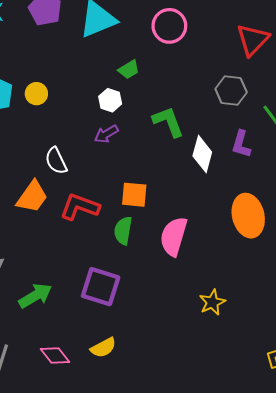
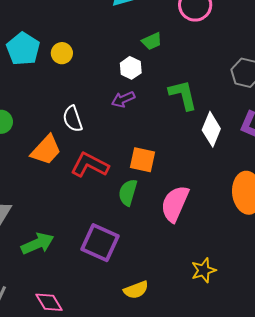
yellow semicircle: (103, 348) -> (136, 290), moved

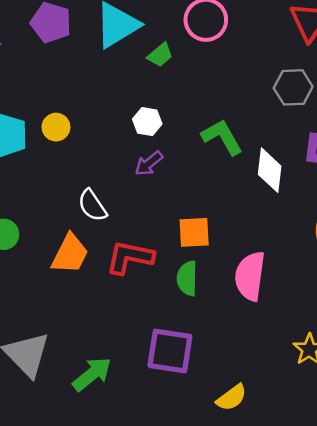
green trapezoid: (152, 41) -> (160, 55), moved

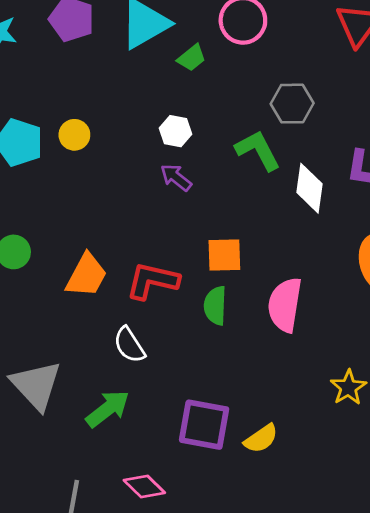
gray hexagon: (293, 87) -> (292, 104), moved
purple arrow: (149, 163) -> (176, 177), turned 76
white semicircle: (92, 205) -> (129, 345), moved
purple square: (170, 351) -> (204, 425), moved

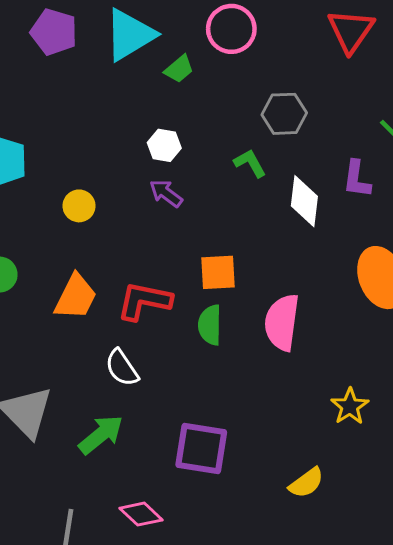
yellow circle: (74, 135) -> (79, 206), moved
green L-shape: (258, 150) -> (250, 163), size x0.7
yellow semicircle: (261, 439) -> (306, 483), moved

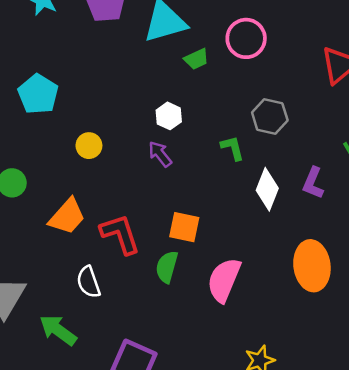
red L-shape: (144, 301) -> (120, 234), turned 45
green arrow: (101, 435) -> (58, 330), turned -120

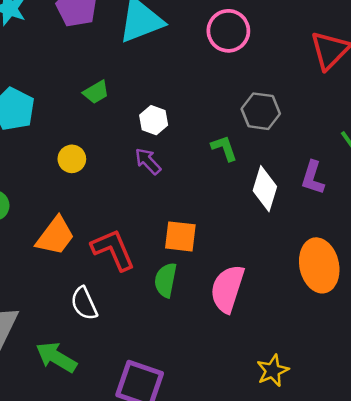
green trapezoid: (196, 59) -> (96, 92), moved

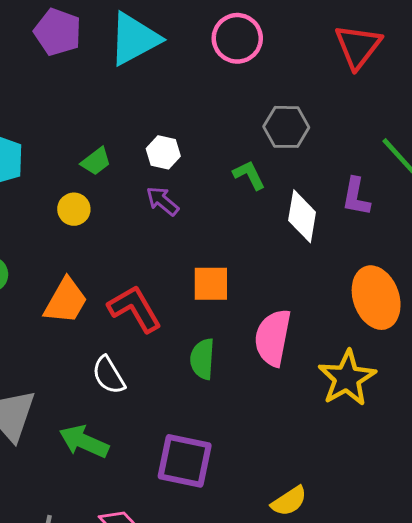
green trapezoid: (96, 92) -> (96, 161), moved
green semicircle: (166, 280) -> (202, 359), moved
yellow star: (273, 371) -> (347, 378), moved, size x1.5

